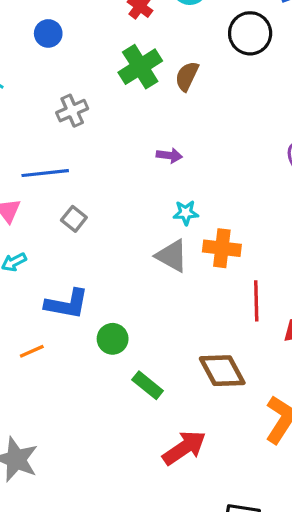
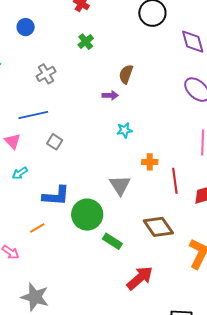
green cross: (140, 67) -> (86, 42), size x0.6
brown semicircle: (187, 76) -> (126, 74), moved
orange cross: (222, 248) -> (150, 162), moved, size x0.7
gray triangle: (172, 256) -> (120, 185), moved, turned 35
green circle: (113, 339) -> (87, 215), size x1.6

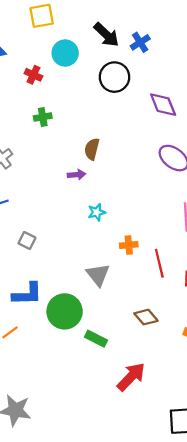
green cross: (86, 42) -> (43, 117), turned 35
gray square: (55, 142) -> (27, 241), moved
brown diamond: (158, 227) -> (146, 317), size x0.7

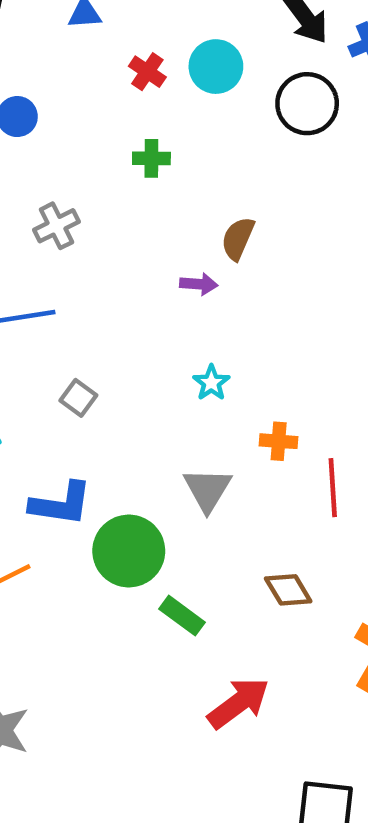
cyan circle: (65, 53) -> (216, 67), moved
cyan star: (97, 212) -> (211, 383), moved, turned -30

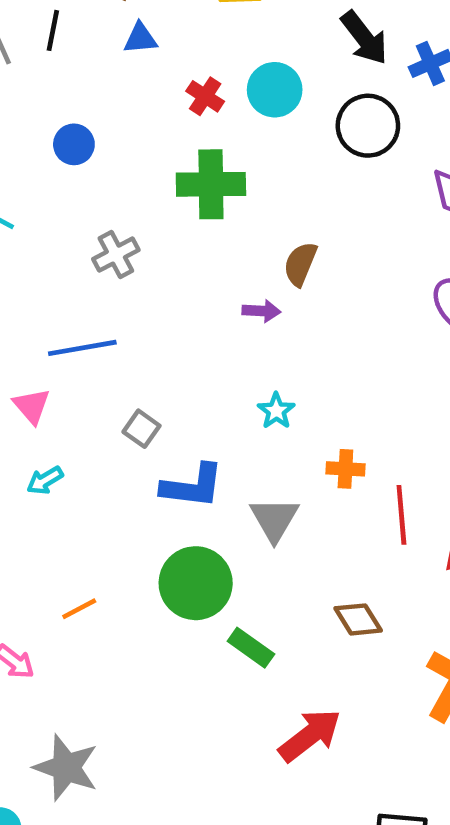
green cross: (151, 158) -> (211, 184), size x1.8
blue L-shape: (61, 504) -> (192, 486), moved

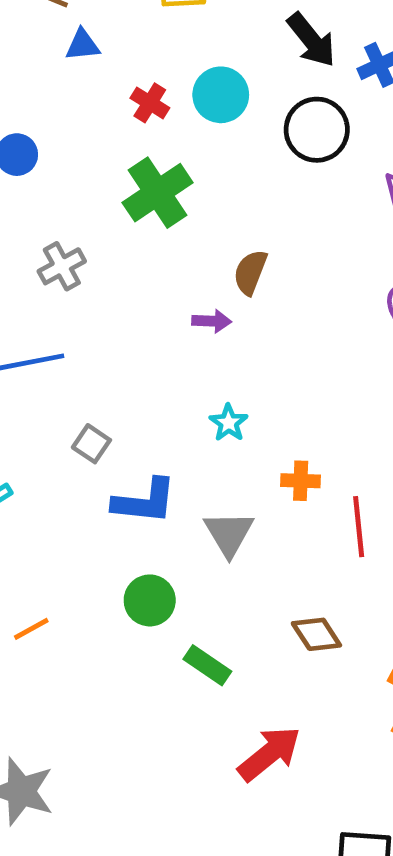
green cross: (211, 184) -> (158, 193), turned -32
green circle: (196, 583) -> (150, 600), size x0.7

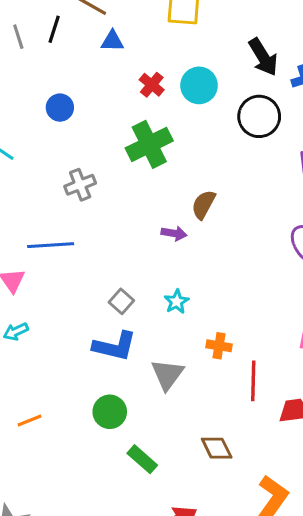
gray square: (91, 444) -> (121, 301), moved

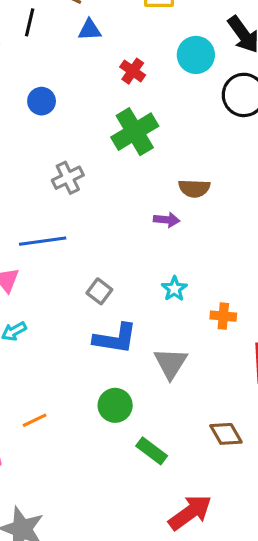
cyan circle: (199, 85) -> (196, 55), moved
brown semicircle: (204, 205) -> (194, 188), turned -112
gray square: (121, 301) -> (99, 291), moved
orange cross: (219, 346) -> (223, 316), moved

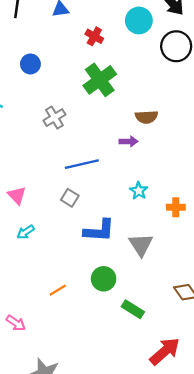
blue line: (43, 241) -> (82, 164), moved
gray square: (99, 291) -> (70, 198), moved
orange line: (35, 420) -> (58, 290), moved

